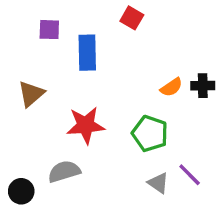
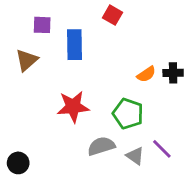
brown triangle: (31, 94) -> (27, 60), moved
gray semicircle: (64, 171) -> (101, 146), moved

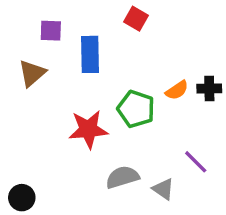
green pentagon: (128, 114) -> (136, 109), moved
purple line: (162, 149) -> (196, 162), moved

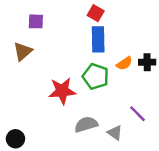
blue rectangle: (90, 54) -> (98, 39), moved

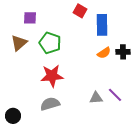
blue rectangle: (98, 39) -> (102, 25), moved
green pentagon: (96, 77) -> (50, 43), moved
gray semicircle: (86, 124) -> (50, 104), moved
gray triangle: (115, 133) -> (96, 98), moved, turned -40

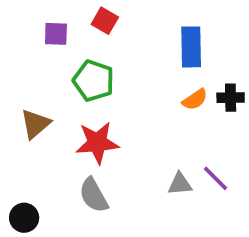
red square: (80, 11) -> (105, 21), moved
brown triangle: (19, 43) -> (35, 124), moved
gray semicircle: (50, 104) -> (94, 195), turned -102

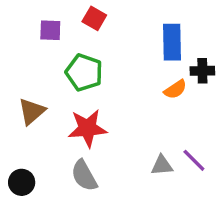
black cross: (231, 98) -> (202, 71), moved
black circle: (24, 218) -> (22, 182), moved

